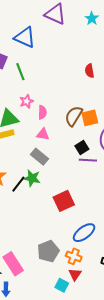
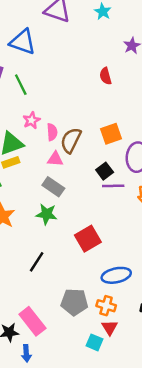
brown semicircle: (74, 116) -> (71, 140), moved
black line: (18, 184) -> (37, 262), moved
blue ellipse: (84, 233) -> (116, 275), turned 30
gray pentagon: (48, 251) -> (74, 302), turned 30

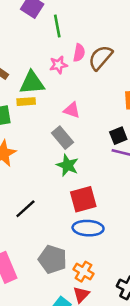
pink semicircle: (52, 132) -> (79, 53), moved
brown semicircle: (71, 140) -> (100, 58), moved
green star: (46, 214) -> (67, 165), moved
blue ellipse: (116, 275) -> (88, 228), moved

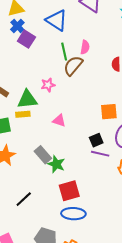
green line: (57, 26) -> (64, 52), moved
pink semicircle: (79, 53) -> (85, 47), moved
brown semicircle: (100, 58) -> (73, 66), moved
gray rectangle: (63, 138) -> (43, 155), moved

